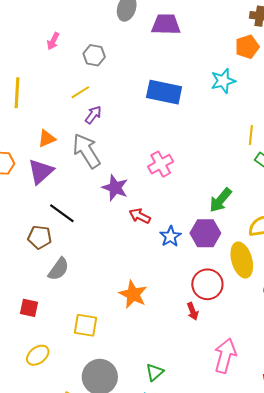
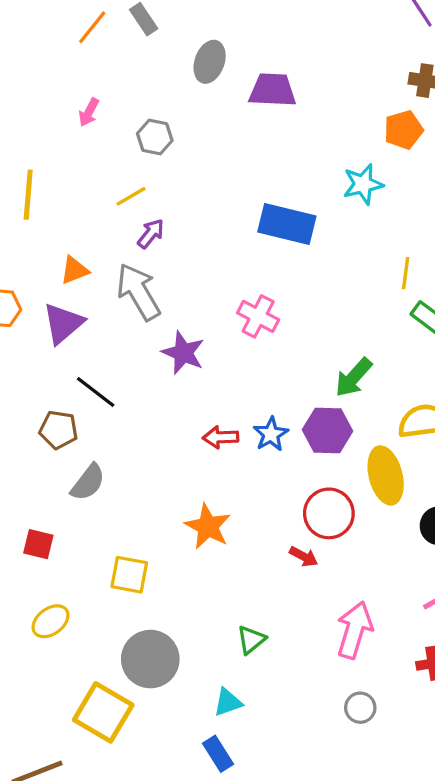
blue rectangle: (164, 92) -> (287, 224), moved
pink cross: (161, 164) -> (258, 316), turned -35
red arrow: (140, 216) -> (221, 437), moved, turned -30
red arrow: (193, 311) -> (304, 557), turned -42
green triangle: (155, 372) -> (251, 640), moved

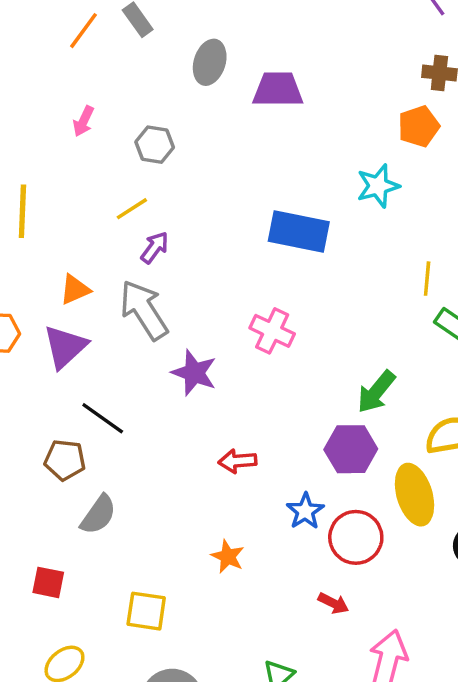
blue star: (271, 434) -> (305, 511), moved
orange star: (208, 526) -> (228, 556), size x0.7
red arrow: (304, 557) -> (333, 603), moved

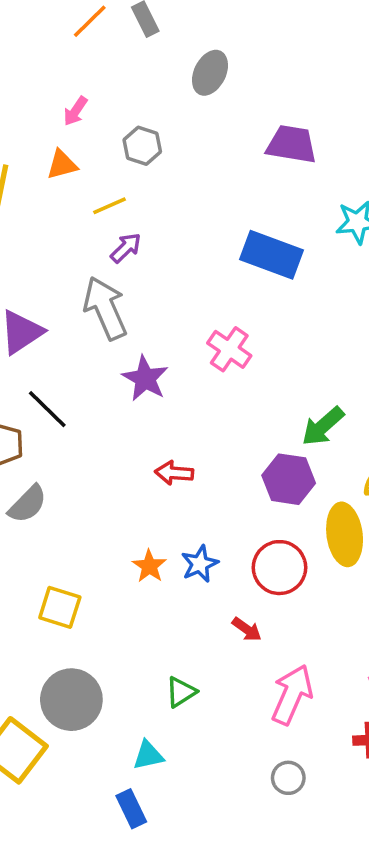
purple trapezoid: (278, 90) -> (292, 144), moved
orange triangle: (75, 290) -> (62, 165), moved
blue star: (305, 511) -> (200, 564), moved

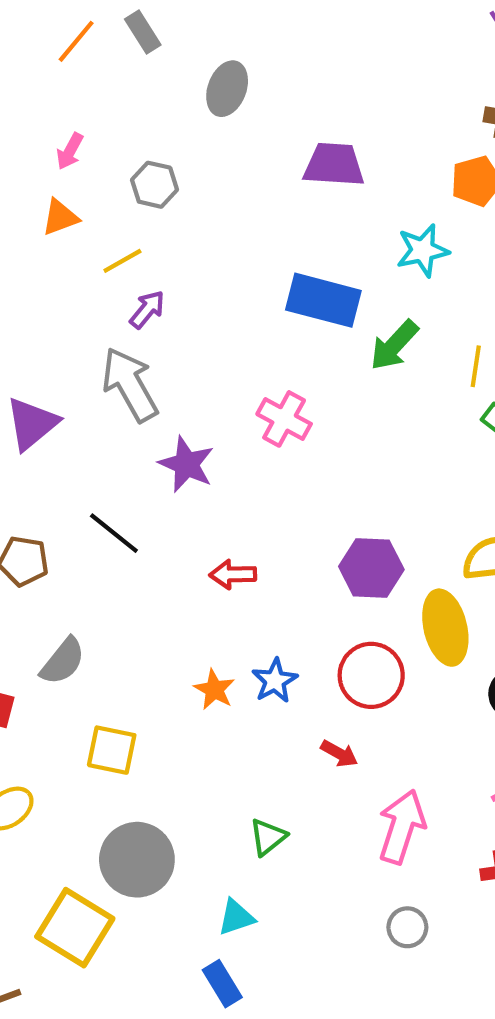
black line: (47, 409) -> (114, 533), moved
green arrow: (323, 426) -> (394, 345), moved
gray semicircle: (28, 504) -> (63, 661), moved

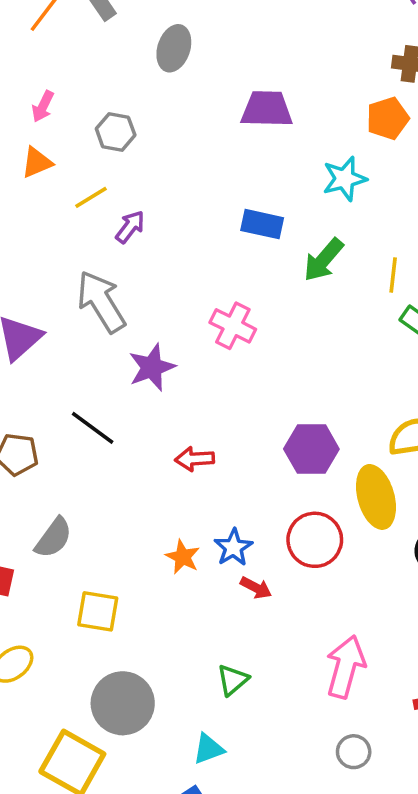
blue rectangle: (323, 300) -> (262, 224), size x0.7
purple arrow: (147, 309) -> (130, 227), moved
purple star: (187, 464) -> (152, 367), turned 30
red arrow: (339, 754) -> (256, 588), moved

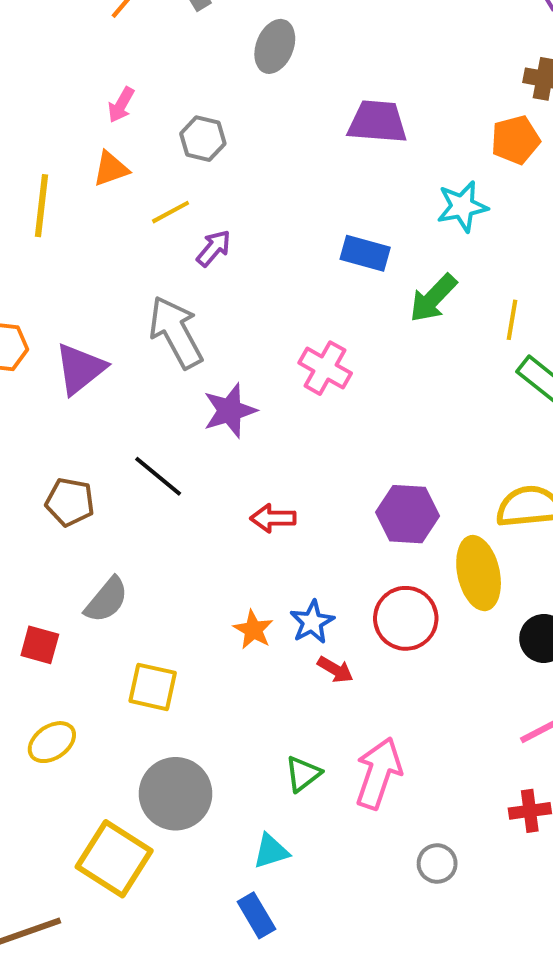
pink arrow: (346, 667) -> (378, 773), moved

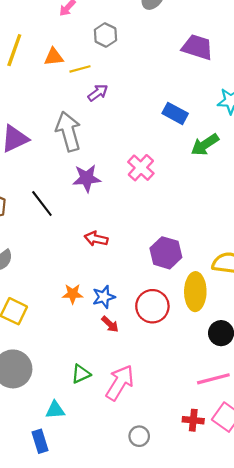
orange triangle: (111, 169) -> (54, 57), moved
orange star: (253, 630) -> (73, 294), turned 30

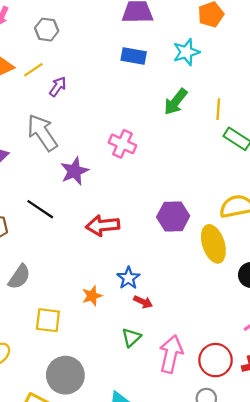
blue rectangle: (175, 113) -> (134, 56), moved
red arrow: (96, 239) -> (103, 225), size x1.4
orange star: (73, 294) -> (92, 296), moved
red circle: (152, 306) -> (215, 360), moved
green triangle: (81, 374) -> (131, 337), moved

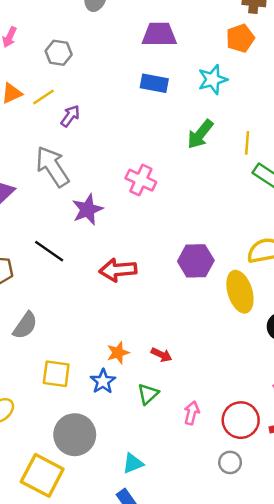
blue star: (128, 278) -> (103, 381), moved
orange star: (92, 296) -> (118, 353), moved
pink arrow: (171, 354) -> (192, 413), size x0.6

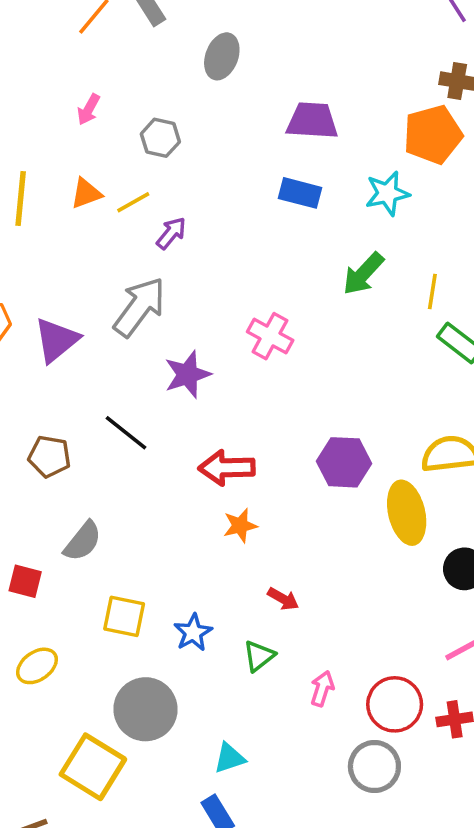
orange pentagon: (240, 38) -> (433, 135), size x1.4
gray arrow: (52, 167) -> (139, 307), turned 66
orange star: (118, 353) -> (240, 526), moved
gray circle: (230, 462) -> (374, 767), size x1.5

